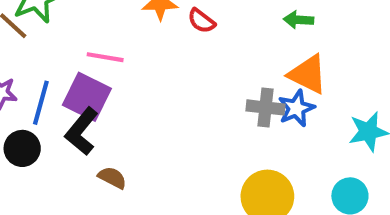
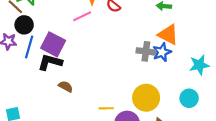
pink line: (105, 57) -> (82, 16), moved, turned -36
black L-shape: (82, 131) -> (50, 62), turned 65
black circle: (22, 148) -> (24, 25), moved

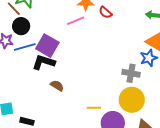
blue line: (29, 47) -> (25, 47), turned 55
gray cross: (146, 51) -> (131, 73), moved

